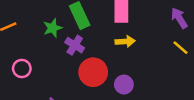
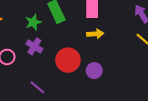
purple cross: (75, 45) -> (34, 46), moved

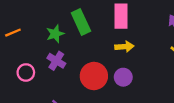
purple circle: (94, 71) -> (123, 77), moved

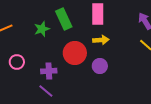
purple cross: (56, 61) -> (49, 71), moved, turned -35
red circle: (94, 76) -> (75, 53), moved

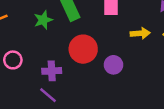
yellow arrow: (101, 40) -> (140, 33), moved

